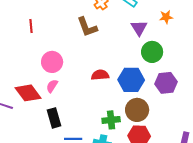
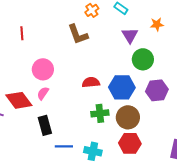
green cross: (111, 120) -> (100, 113), moved

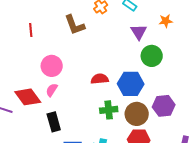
brown L-shape: (78, 34) -> (75, 25), moved
purple hexagon: (157, 90) -> (164, 106), moved

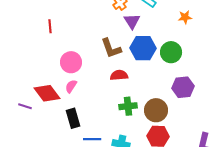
brown L-shape: (75, 25) -> (111, 48), moved
purple triangle: (139, 32) -> (132, 21), moved
blue hexagon: (131, 84) -> (143, 48), moved
purple hexagon: (164, 106) -> (183, 87), moved

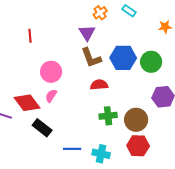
purple triangle: (132, 21) -> (87, 33), moved
black rectangle: (73, 118) -> (42, 128), moved, turned -36

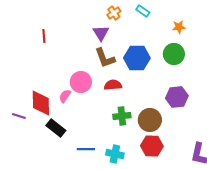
green circle: (151, 62) -> (174, 54), moved
pink circle: (51, 72) -> (81, 82), moved
red diamond: (27, 103) -> (41, 103), turned 36

